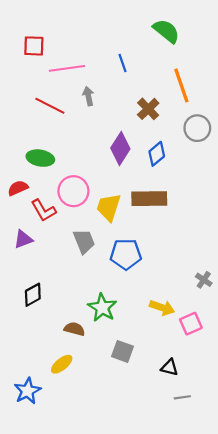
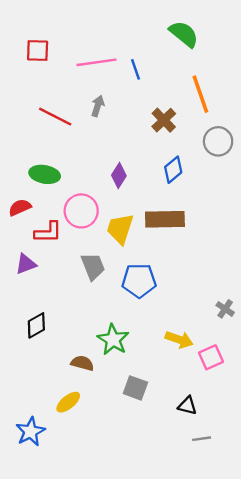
pink line: (67, 68) -> (97, 62), moved
gray arrow: (88, 96) -> (98, 106), turned 30
purple diamond: (120, 148) -> (119, 176), moved, size x0.7
red L-shape: (44, 210) -> (48, 232), turned -60

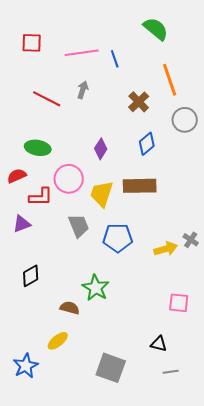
gray cross: (225, 309) -> (191, 240), moved
yellow arrow: (179, 340) -> (166, 249), moved, turned -35
pink square: (211, 357) -> (179, 303), turned 30
gray square: (135, 388) -> (111, 368), moved, size x1.4

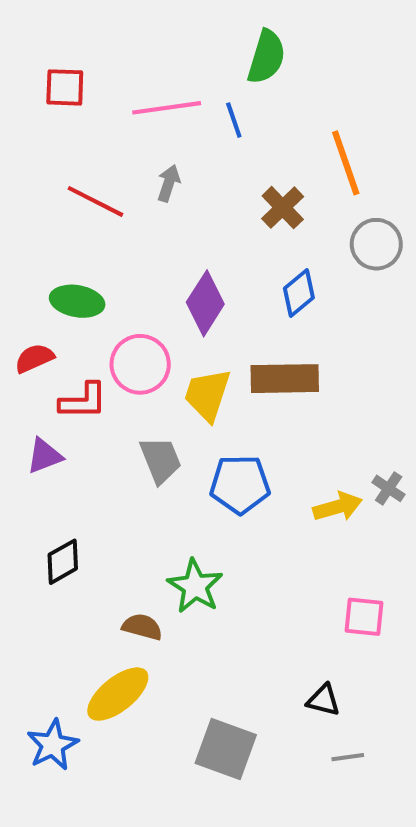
green semicircle: (156, 29) -> (266, 57), moved, turned 68
purple diamond: (101, 149) -> (205, 303), size x1.4
yellow ellipse: (58, 341) -> (118, 694), size x1.5

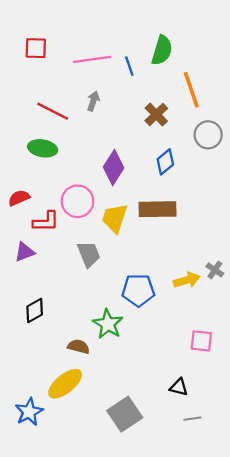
green semicircle: (266, 57) -> (162, 50), moved
green ellipse: (77, 301) -> (43, 148), moved
blue pentagon: (240, 484) -> (138, 290), moved
gray square: (226, 749) -> (125, 414), turned 36

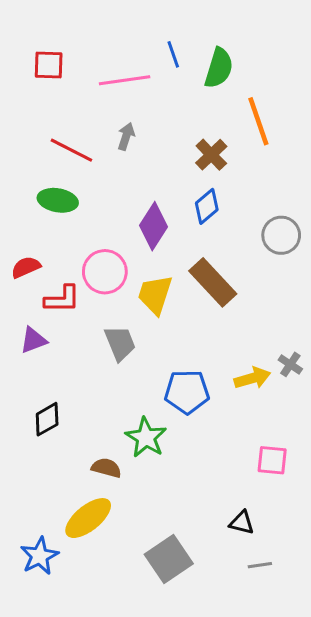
blue line: (129, 66) -> (173, 54), moved
gray circle: (208, 135) -> (281, 235), moved
blue diamond: (165, 162) -> (207, 206), moved
brown rectangle: (157, 209) -> (213, 282), turned 48

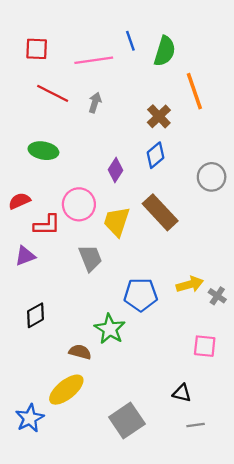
red line: (71, 150) -> (53, 93), moved
purple diamond: (153, 226) -> (115, 170), size x0.7
gray cross: (290, 364) -> (217, 296), moved

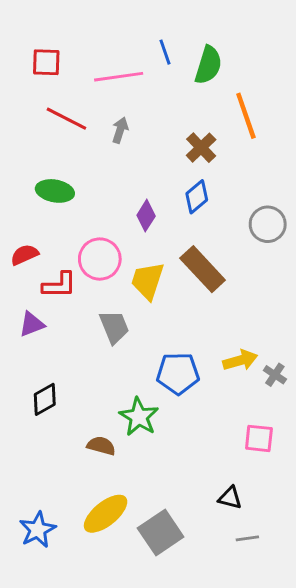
yellow ellipse: (66, 390) -> (106, 514), moved

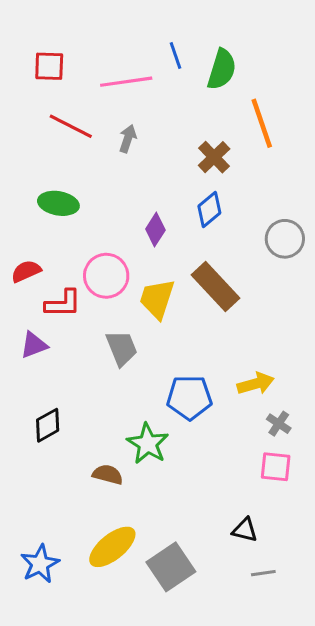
gray cross: (275, 375) -> (279, 424), moved

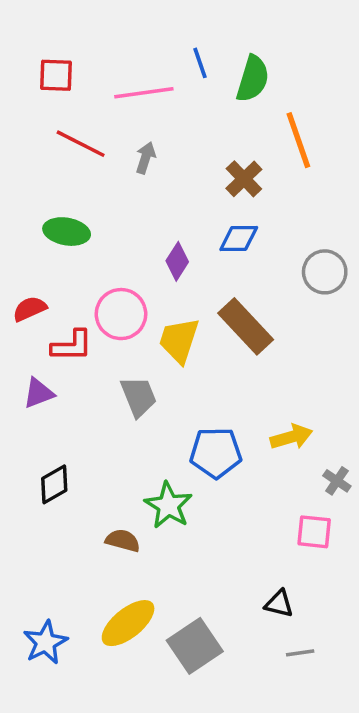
blue diamond: (209, 210) -> (239, 239), turned 39
gray cross: (279, 424) -> (337, 481), moved

